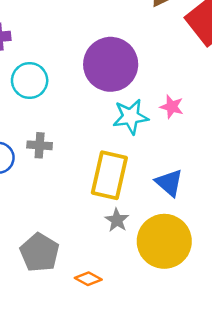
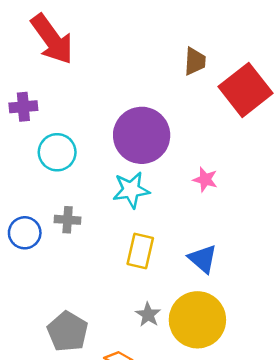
cyan star: (131, 117) -> (131, 190), moved
yellow rectangle: (109, 175) -> (140, 251), size x0.7
gray star: (117, 220) -> (148, 315), moved

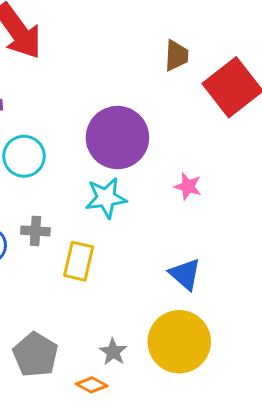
yellow rectangle: (140, 251) -> (79, 261), moved
gray star: (148, 315) -> (113, 352), moved

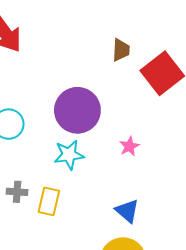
pink star: (188, 186) -> (129, 146), turned 30
gray cross: (35, 231) -> (17, 192), moved

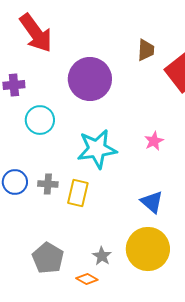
purple circle: (77, 110) -> (90, 79), moved
cyan star: (69, 155) -> (97, 149), size x1.4

